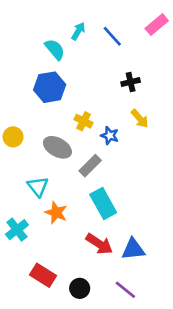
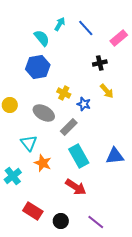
pink rectangle: (157, 25) -> (119, 38), moved
blue triangle: (133, 249) -> (115, 156), moved

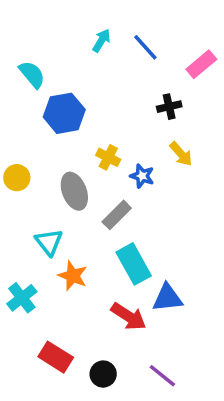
cyan semicircle: (42, 38) -> (32, 74), moved
gray ellipse: (44, 113) -> (74, 191), turned 40
blue triangle: (115, 156) -> (167, 298), moved

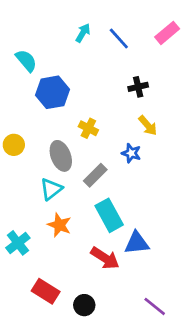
pink rectangle: (201, 64) -> (167, 33), moved
blue star: (142, 176) -> (131, 153), moved
cyan triangle: (49, 242) -> (51, 189), moved, turned 30
purple line: (162, 376) -> (155, 306), moved

